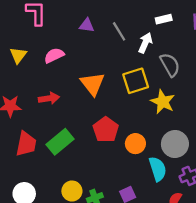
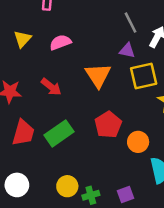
purple triangle: (87, 25) -> (127, 51), moved
red arrow: (49, 98) -> (51, 87), turned 42

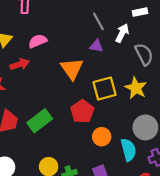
yellow square: (144, 76) -> (105, 89), moved
red arrow: (51, 87) -> (20, 64), moved, turned -54
orange circle: (138, 142) -> (102, 137), moved

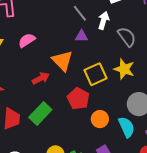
red arrow: (20, 64) -> (41, 78), moved

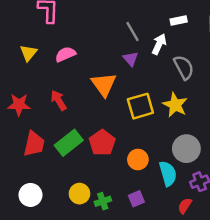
purple triangle: (82, 36) -> (131, 59), turned 40
red arrow: (41, 78) -> (59, 100), moved, turned -102
red pentagon: (78, 99) -> (102, 143), moved

